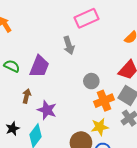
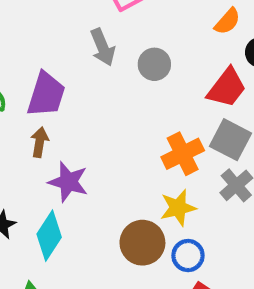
gray circle: (91, 81) -> (154, 64), moved
brown arrow: (27, 96) -> (40, 142), moved

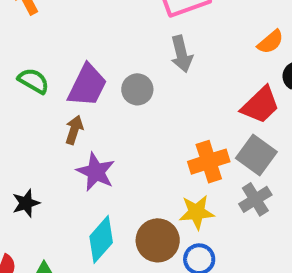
gray arrow: (103, 47) -> (181, 54), moved
gray circle: (154, 64) -> (137, 89), moved
cyan diamond: (49, 236) -> (101, 239), moved

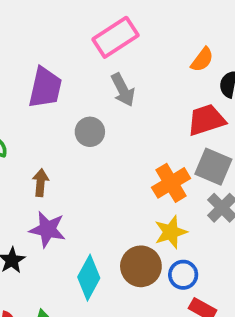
purple trapezoid: (87, 85) -> (45, 88), moved
red trapezoid: (260, 105) -> (206, 120), turned -141
purple star: (96, 172) -> (48, 229), moved

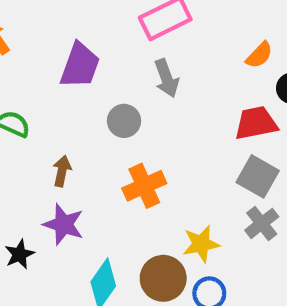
orange cross: (171, 183) -> (144, 186), moved

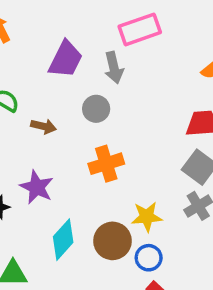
gray arrow: (167, 78) -> (114, 68), moved
brown arrow: (62, 171) -> (44, 126), moved, turned 85

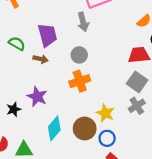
purple trapezoid: (66, 59) -> (47, 35), moved, turned -40
gray circle: (96, 109) -> (79, 55), moved
yellow star: (147, 217) -> (105, 113), turned 30

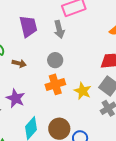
purple trapezoid: (47, 35) -> (28, 26), moved
yellow star: (105, 113) -> (83, 91), moved

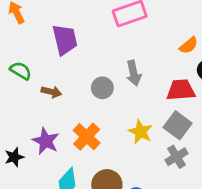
gray arrow: (59, 29) -> (134, 73), moved
orange cross: (55, 84) -> (87, 137), moved, turned -30

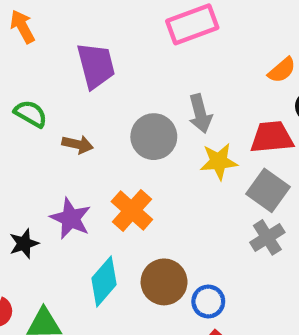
gray circle: (102, 88) -> (154, 137), size x1.4
yellow star: (141, 132) -> (219, 161), moved, turned -30

